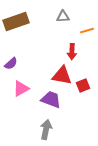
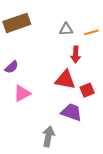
gray triangle: (63, 17) -> (66, 29), moved
purple trapezoid: (51, 100) -> (71, 112), moved

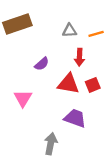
purple semicircle: (12, 67) -> (42, 64), moved
red square: (87, 90) -> (93, 85), moved
pink triangle: (22, 93) -> (23, 98), turned -30

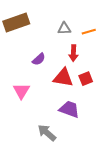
gray arrow: (51, 144) -> (47, 133), turned -60

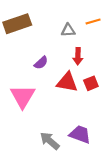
orange line: (89, 32) -> (93, 22), moved
pink triangle: (21, 91) -> (23, 96), size x1.4
purple trapezoid: (69, 109) -> (80, 134), moved

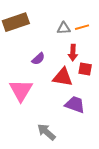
orange line: (93, 22) -> (82, 27), moved
red square: (91, 83) -> (85, 69), moved, turned 32
purple trapezoid: (80, 134) -> (75, 105), moved

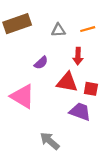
gray triangle: (64, 28) -> (58, 30), moved
red square: (85, 69) -> (91, 89), moved
pink triangle: (21, 90) -> (23, 96), turned -30

